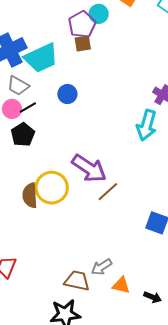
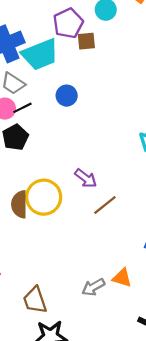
purple pentagon: (82, 24) -> (68, 23), moved
purple arrow: (89, 168) -> (86, 178), size x0.6
brown trapezoid: (77, 281) -> (35, 300), moved, turned -124
orange triangle: (121, 285) -> (122, 278), moved

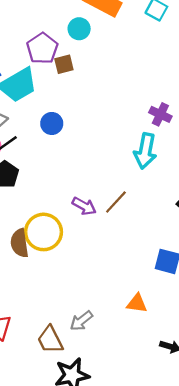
brown line: (105, 205) -> (116, 202), moved
gray arrow: (93, 287) -> (81, 321), moved

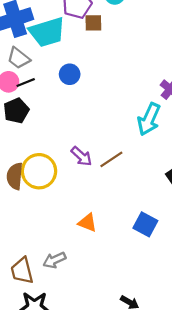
orange triangle: (137, 303) -> (87, 223), moved

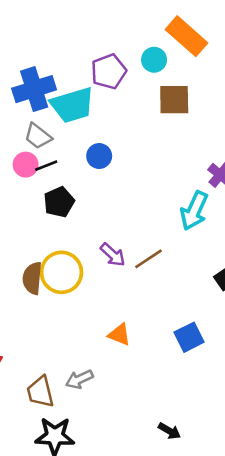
brown square: (93, 23) -> (174, 100), moved, size x1.5
black pentagon: (16, 111) -> (59, 202), moved
blue square: (145, 224) -> (189, 337), turned 35

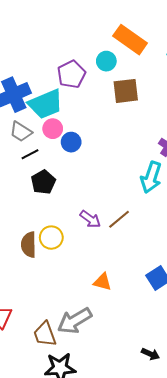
pink circle: (26, 165) -> (53, 129), moved
yellow circle: (61, 272) -> (51, 238), size x0.7
gray arrow: (79, 379) -> (75, 321), size x1.6

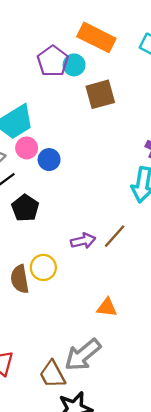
purple pentagon: (71, 74) -> (53, 61), moved
purple arrow: (90, 219) -> (83, 241), turned -40

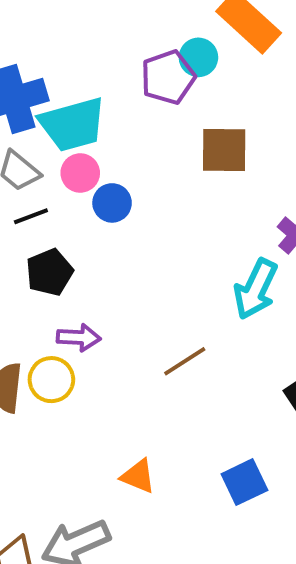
purple pentagon: (53, 61) -> (168, 77), moved
brown square: (100, 94) -> (224, 150), moved
purple arrow: (83, 241) -> (79, 338), moved

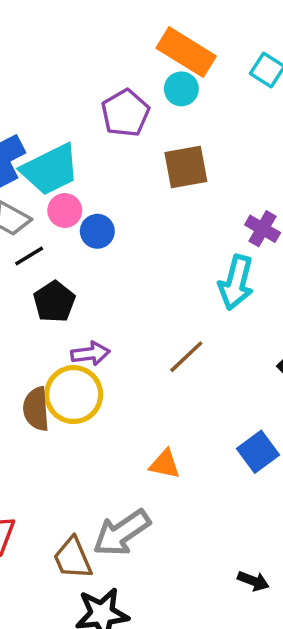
cyan circle: (198, 57) -> (181, 89), moved
yellow circle: (51, 380) -> (74, 395), size x1.4

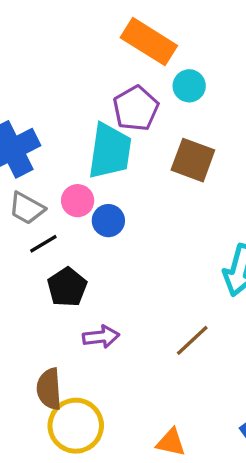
orange rectangle: (186, 52) -> (149, 42), moved
brown square: (186, 167) -> (193, 160), turned 30
cyan trapezoid: (50, 170) -> (110, 151), moved, turned -56
yellow circle: (74, 395) -> (76, 426), moved

